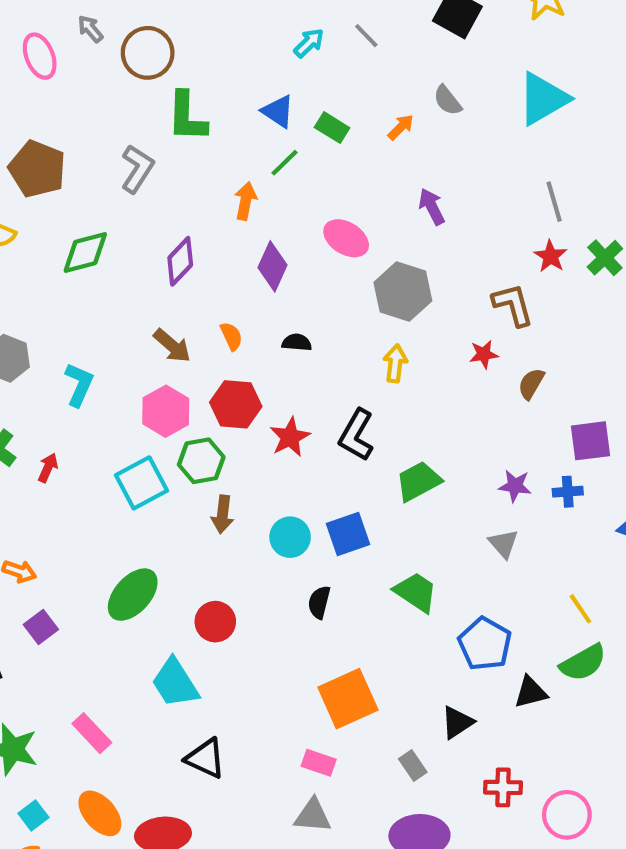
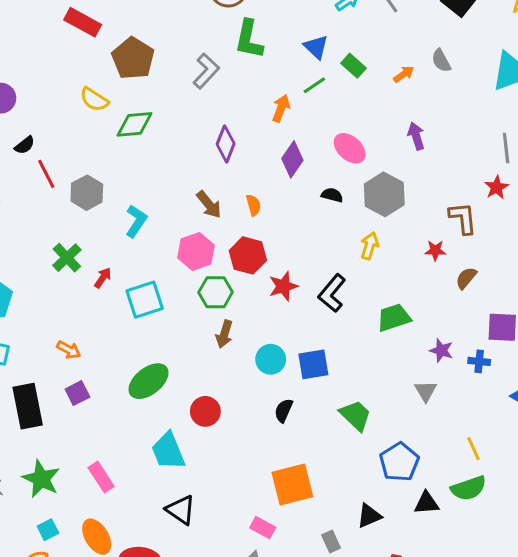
green diamond: (85, 252) -> (135, 124), moved
purple diamond: (180, 261) -> (226, 144), turned -32
black semicircle: (297, 342) -> (332, 195), moved
green trapezoid: (418, 481) -> (394, 318), moved
cyan square: (142, 483) -> (145, 300), moved

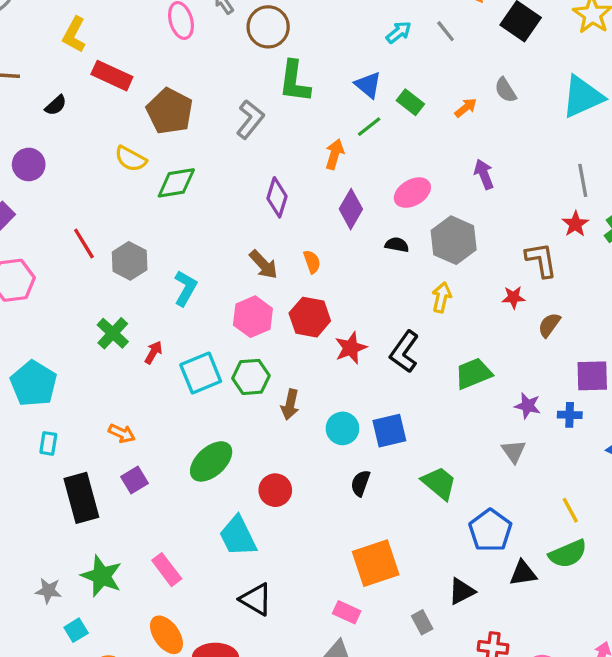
black semicircle: (25, 145) -> (56, 105), moved
pink ellipse: (350, 148) -> (412, 193), turned -68
green hexagon: (216, 292) -> (251, 377), moved
cyan square: (48, 530) -> (76, 630), moved

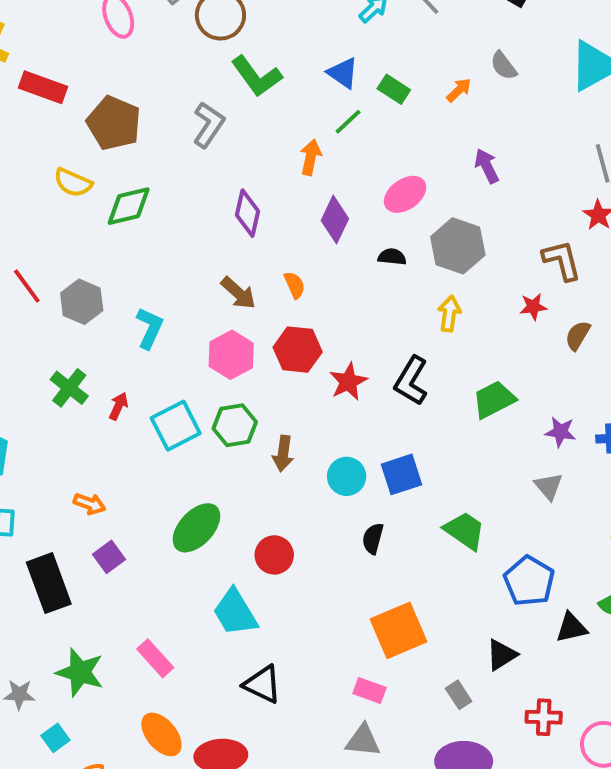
green L-shape: (294, 81) -> (257, 76), turned -39

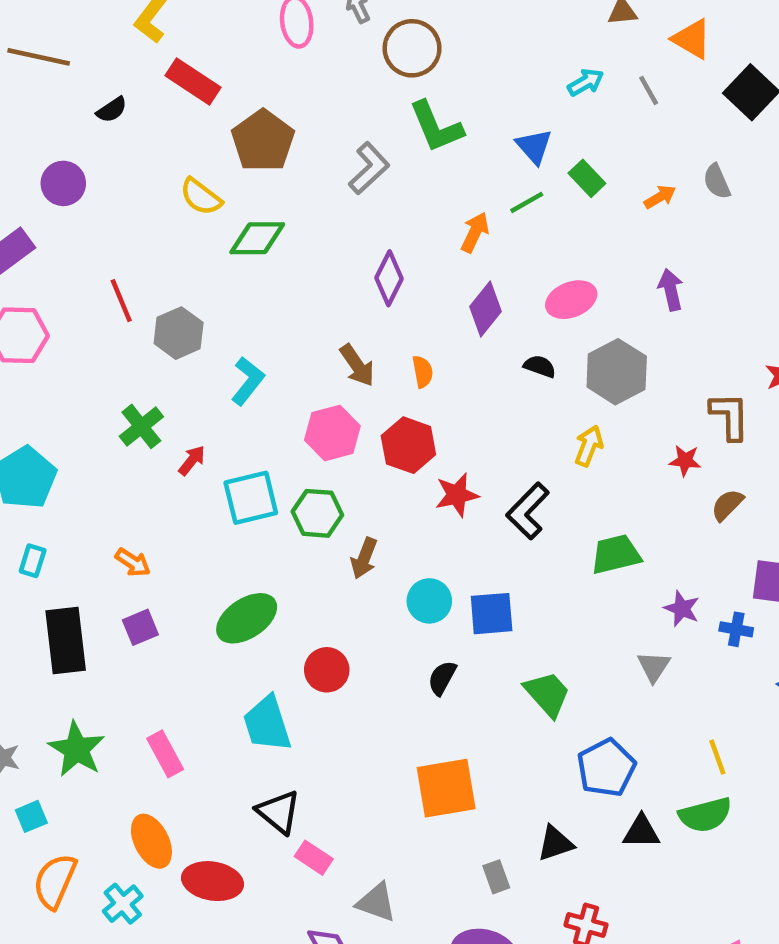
pink rectangle: (369, 691) -> (314, 858), moved

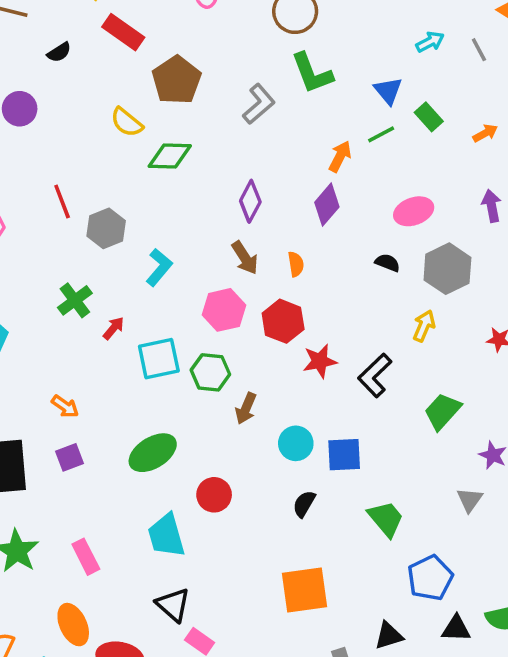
purple diamond: (389, 278) -> (250, 201), moved
purple diamond: (485, 309) -> (327, 205), moved
green trapezoid: (616, 554) -> (443, 411), turned -36

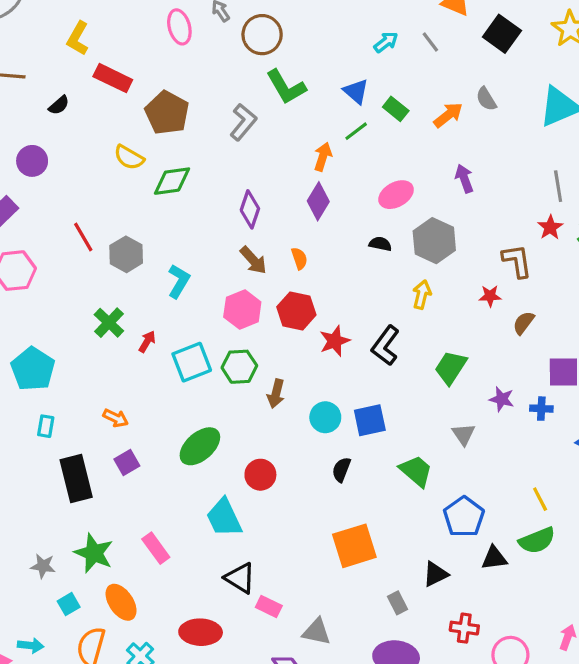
orange arrow: (485, 133) -> (448, 115), size x1.4
gray triangle: (470, 500) -> (464, 434), moved
orange ellipse: (73, 625) -> (121, 602), moved

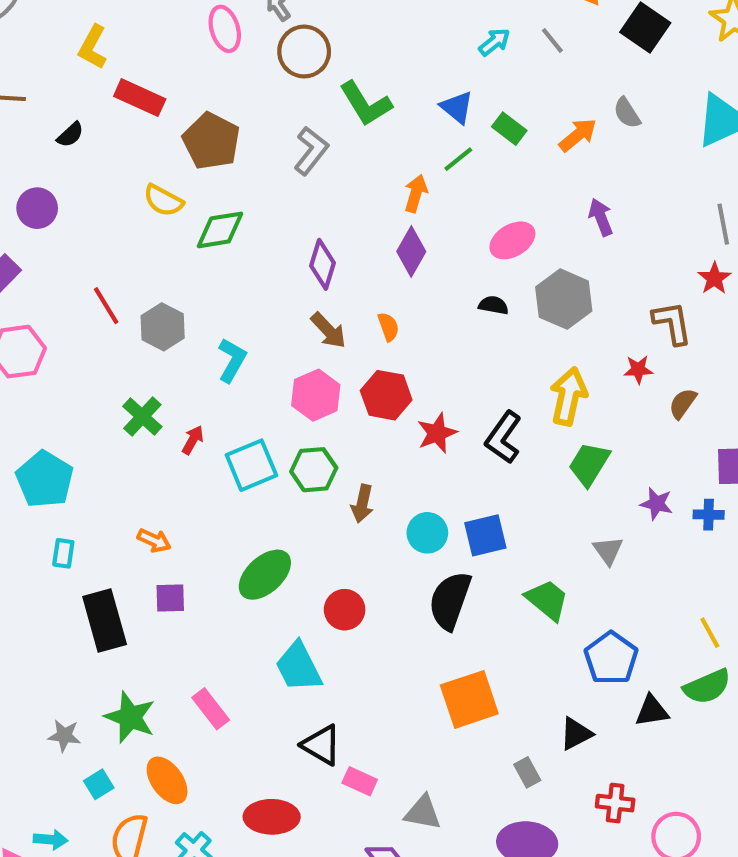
brown circle: (262, 35) -> (304, 52), moved
yellow arrow: (422, 295) -> (569, 396), moved, size x1.5
purple square: (127, 462) -> (170, 598), turned 30
black semicircle: (341, 470) -> (450, 601), size x1.8

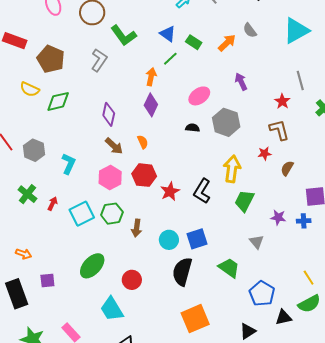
red star: (714, 278) -> (282, 101), moved
orange arrow: (154, 540) -> (24, 254), moved

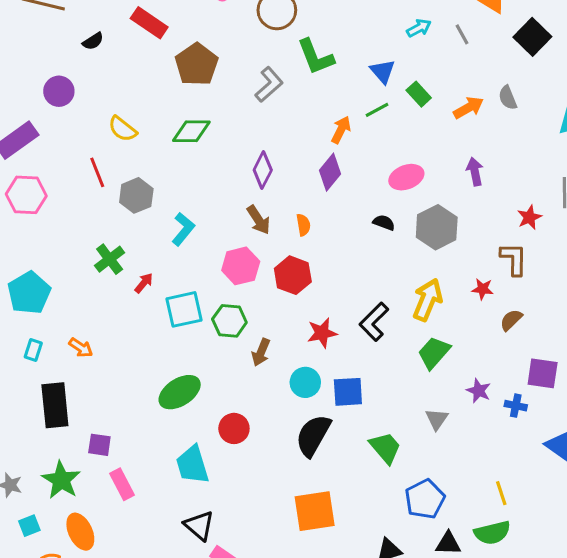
yellow semicircle: (30, 89) -> (123, 129), moved
red star: (170, 191) -> (322, 333), moved
purple square: (47, 281) -> (99, 445), moved

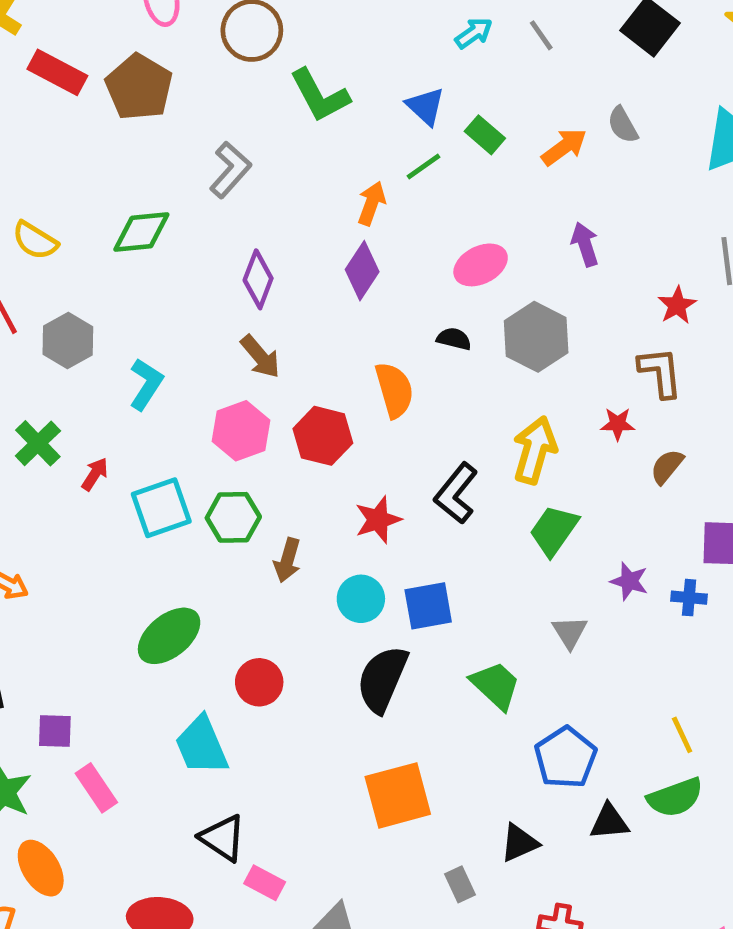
brown pentagon: (197, 64) -> (139, 87), moved
gray L-shape: (269, 85) -> (230, 170), moved
orange semicircle: (303, 225) -> (394, 390), moved, size x1.6

